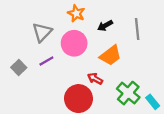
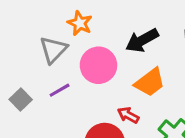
orange star: (76, 13) -> (80, 23), moved
black arrow: (105, 26) -> (142, 40), size x1.5

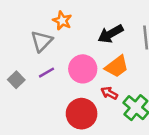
pink circle: (98, 65) -> (83, 69), moved
red arrow: (128, 115) -> (109, 93), moved

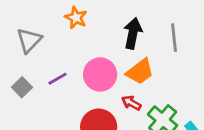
black arrow: (111, 34) -> (133, 33), turned 130
gray triangle: (42, 41) -> (29, 40), moved

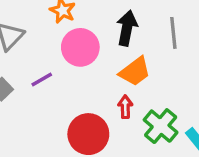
pink circle: (100, 74) -> (80, 47), moved
red arrow: (131, 103) -> (125, 107), turned 60

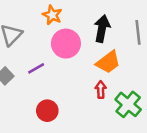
red circle: (88, 134) -> (47, 111), moved, size x0.7

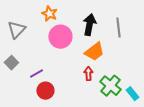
purple line: (36, 68) -> (36, 74), moved

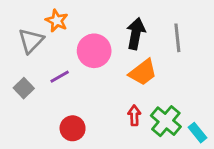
orange star: (49, 14) -> (57, 21), moved
purple line: (36, 74) -> (60, 77), moved
red arrow: (88, 74) -> (134, 115), moved

